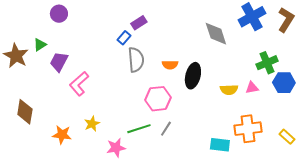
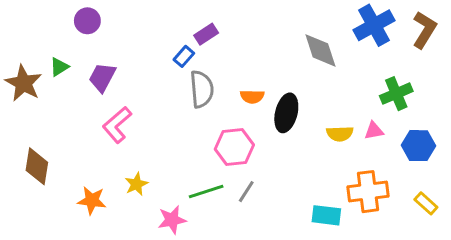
purple trapezoid: (59, 62) -> (102, 77), moved
blue hexagon: (284, 83) -> (418, 146), moved

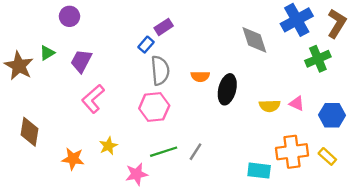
green cross: (396, 94) -> (318, 59), moved
pink triangle: (374, 131) -> (297, 103), turned 35
pink hexagon: (234, 147) -> (154, 107), moved
yellow rectangle: (426, 203) -> (327, 156), moved

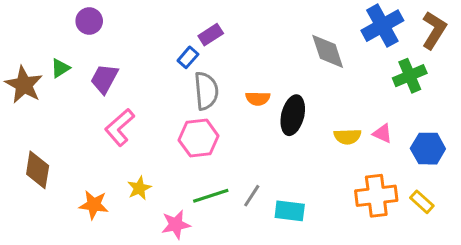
cyan rectangle: (259, 171) -> (290, 211), moved

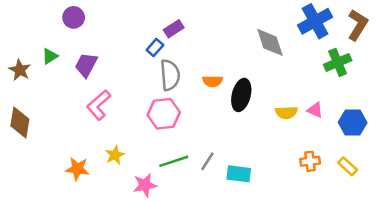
brown star: (24, 85) -> (20, 70), size x0.7
brown diamond: (38, 170) -> (20, 123), moved
orange cross: (376, 196) -> (310, 161), size x0.6

